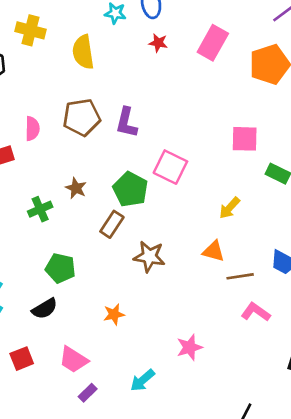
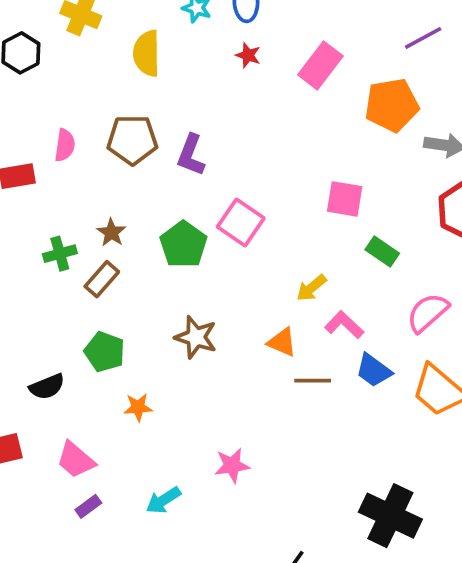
brown rectangle: (112, 224) -> (102, 279), moved
green pentagon: (61, 268) -> (105, 352), moved
pink L-shape: (256, 312) -> (344, 325), moved

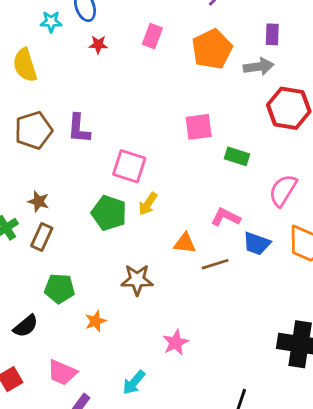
pink rectangle: (320, 65) -> (152, 36), size x0.7
green pentagon: (183, 244) -> (109, 213), moved
yellow arrow: (311, 288) -> (148, 204), moved
brown star: (196, 337) -> (137, 280), moved

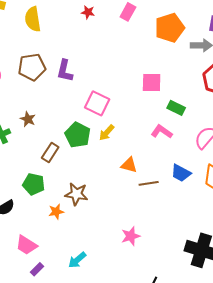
pink L-shape: (226, 217) -> (162, 132), moved
brown rectangle: (42, 237) -> (50, 153), moved
brown star: (137, 280) -> (76, 194), moved
pink star: (176, 342) -> (131, 236), moved

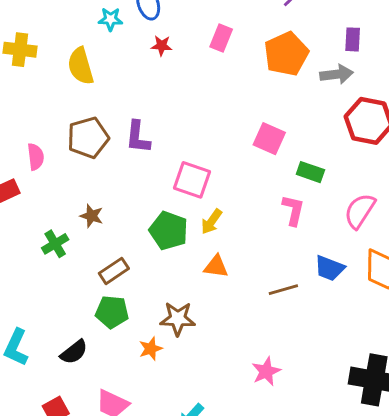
pink square: (152, 82) -> (269, 139), turned 30
pink L-shape: (162, 132) -> (293, 210), turned 75
brown rectangle: (50, 153) -> (114, 271), moved, turned 30
orange triangle: (129, 165) -> (216, 266), moved

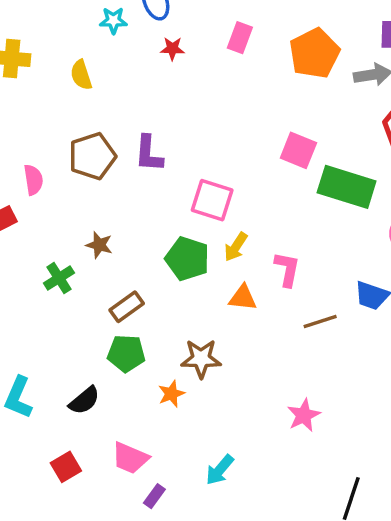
yellow semicircle: (81, 66) -> (81, 75), size x0.7
green rectangle: (310, 172) -> (347, 187), size x1.8
pink L-shape: (293, 210) -> (287, 269), moved

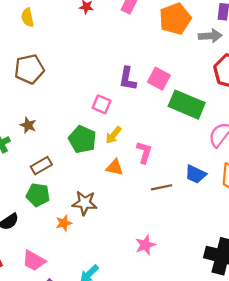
purple L-shape: (149, 154) -> (128, 79), moved
pink square: (212, 200) -> (102, 104), size x0.7

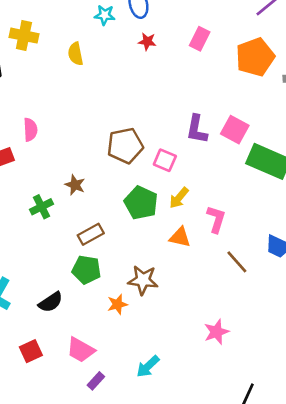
brown pentagon: (29, 69) -> (125, 146), moved
brown line: (162, 187) -> (237, 262), turned 60

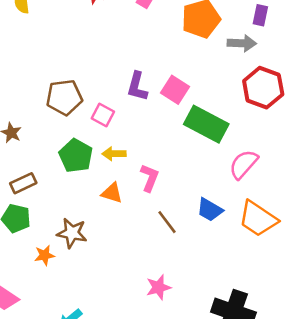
yellow arrow: (179, 198) -> (114, 154), turned 45
pink star: (216, 332) -> (158, 287), moved

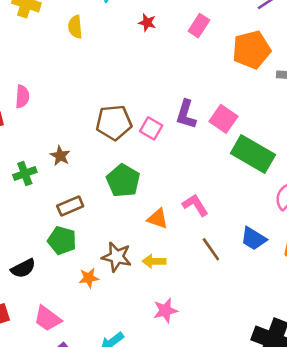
pink square: (103, 115) -> (151, 128), moved
yellow arrow: (114, 154) -> (154, 261), moved
pink L-shape: (150, 178) -> (195, 205), turned -56
pink star: (158, 287) -> (165, 310), moved

